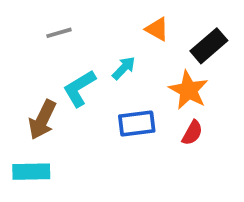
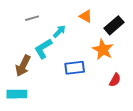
cyan arrow: (124, 68) -> (59, 31), moved
red semicircle: (192, 133) -> (115, 80), moved

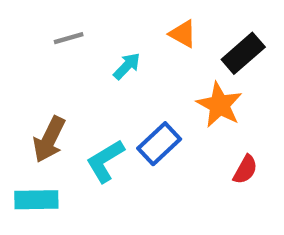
cyan L-shape: (43, 49) -> (105, 161), moved
blue rectangle: (75, 68) -> (159, 144), turned -36

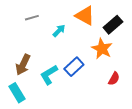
orange triangle: (183, 34) -> (85, 16), size x1.5
cyan rectangle: (36, 200) -> (17, 93), turned 60

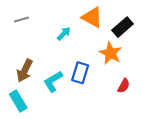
gray line: (32, 18) -> (21, 19), moved
blue rectangle: (74, 67) -> (80, 73), turned -30

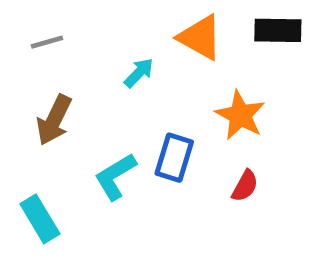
black rectangle: (123, 27) -> (278, 30), moved, turned 42
brown arrow: (25, 71) -> (54, 120), moved
red semicircle: (124, 86) -> (245, 186), moved

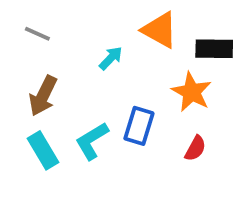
black rectangle: (278, 30) -> (214, 49), moved
gray line: (47, 42) -> (37, 34), turned 40
cyan rectangle: (40, 219) -> (43, 150), moved

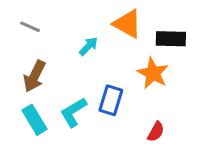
red semicircle: (195, 148) -> (156, 132), moved

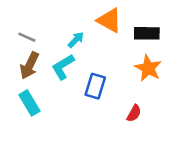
gray line: (30, 27) -> (27, 37), moved
orange star: (153, 73) -> (148, 68), moved
cyan L-shape: (73, 112) -> (63, 67), moved

